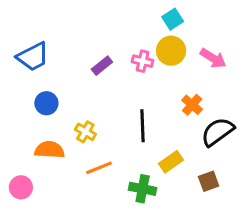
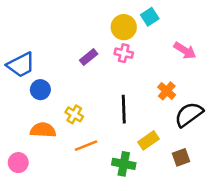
yellow circle: (171, 51) -> (124, 27), moved
blue trapezoid: (33, 57) -> (21, 65), moved

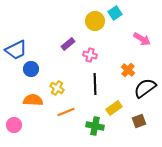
pink cross: (124, 53) -> (90, 55), moved

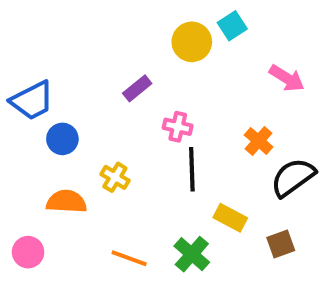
pink cross: (90, 55) -> (178, 127), moved
yellow rectangle: (114, 108) -> (230, 218), turned 63
orange line: (66, 112) -> (129, 258), moved, turned 42
green cross: (95, 126) -> (192, 254), turned 30

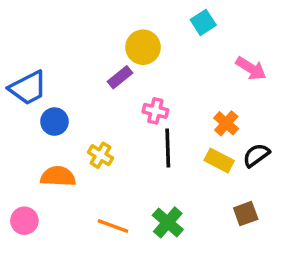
yellow circle: (192, 42) -> (143, 47), moved
black semicircle: (293, 177) -> (256, 155), size x0.7
yellow rectangle: (230, 218) -> (219, 160), moved

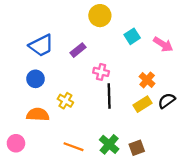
cyan square: (203, 22) -> (132, 36), moved
yellow circle: (143, 47) -> (100, 16), moved
blue trapezoid: (28, 88) -> (41, 45), moved
yellow rectangle: (219, 160) -> (142, 104), turned -60
brown square: (246, 214) -> (137, 148), moved

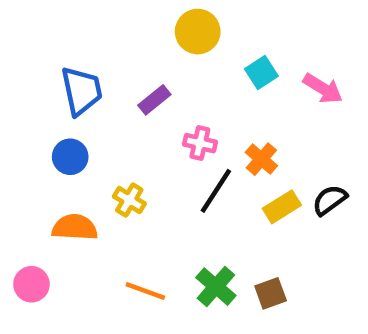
blue trapezoid: (41, 45) -> (82, 91), turned -75
orange cross: (147, 80) -> (261, 159), moved
black line: (109, 96) -> (216, 191), turned 35

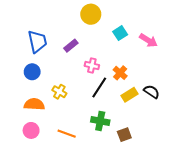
black semicircle: (330, 200) -> (152, 92), turned 70
pink circle: (31, 284) -> (31, 130), moved
green cross: (216, 287) -> (100, 121), moved, turned -30

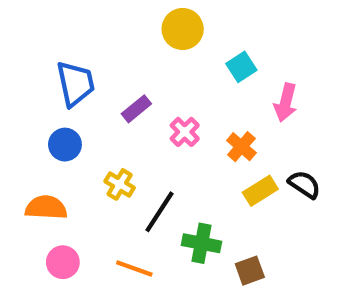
pink arrow: (148, 40) -> (286, 103), moved, turned 72
purple rectangle: (71, 46) -> (136, 109), moved
pink cross: (92, 66) -> (185, 132), turned 32
black line: (99, 87) -> (159, 212), moved
orange semicircle: (34, 104) -> (46, 208), moved

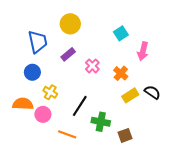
yellow circle: (183, 29) -> (70, 24), moved
yellow cross: (120, 184) -> (50, 92), moved
pink circle: (63, 262) -> (43, 114), moved

